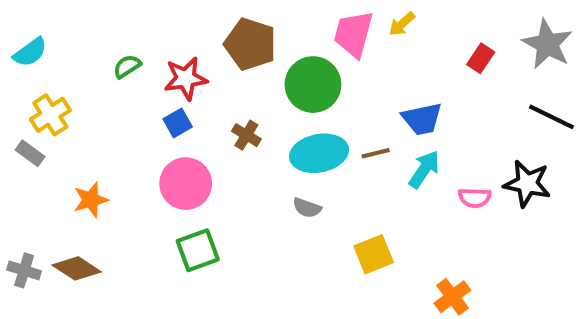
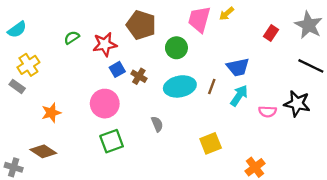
green circle: (313, 85) -> (176, 48), size x0.7
blue square: (178, 123) -> (117, 69), moved
brown line: (376, 153) -> (212, 86), turned -56
gray semicircle: (307, 208) -> (157, 124), moved, turned -133
gray cross: (24, 270) -> (14, 167), moved

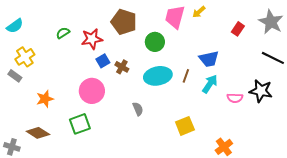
green square: (112, 141) -> (80, 124), moved

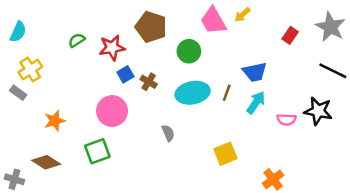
pink trapezoid: (175, 17) -> (213, 21), turned -45
cyan semicircle: (15, 26) -> (18, 32), turned -30

